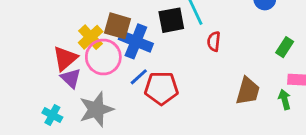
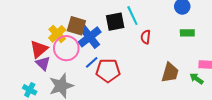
blue cross: (136, 41) -> (90, 37), turned 30
green rectangle: (285, 47) -> (187, 33), moved, turned 56
green arrow: (285, 99) -> (196, 79), turned -40

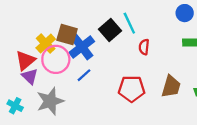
black square: (115, 22) -> (110, 30), turned -30
red pentagon: (108, 71) -> (132, 89), moved

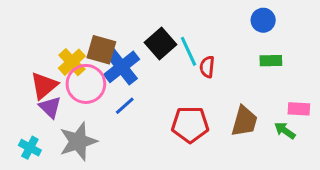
cyan line: (129, 23) -> (188, 51), moved

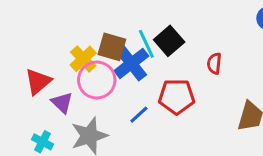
cyan line: (188, 51) -> (146, 44), moved
red triangle: (44, 85) -> (38, 82), moved
blue line: (125, 106) -> (139, 115), moved
red pentagon: (190, 124) -> (177, 97), moved

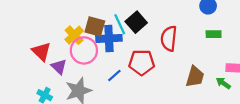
blue cross: (131, 63) -> (109, 38), turned 35
red semicircle: (214, 63) -> (169, 38), size x1.6
red triangle: (38, 82) -> (41, 52), turned -36

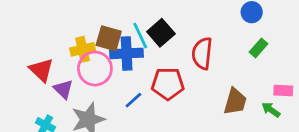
green rectangle: (214, 34) -> (259, 48), turned -48
yellow cross: (74, 35) -> (83, 49), turned 30

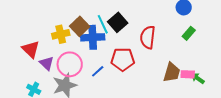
brown square: (109, 38) -> (80, 26), turned 30
pink circle: (95, 69) -> (70, 64), moved
pink rectangle: (283, 91) -> (188, 74), moved

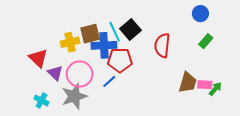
brown square: (80, 26) -> (90, 34), turned 30
red pentagon: (123, 59) -> (120, 60), moved
green arrow: (198, 78) -> (215, 89), turned 96

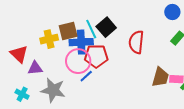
purple triangle: (55, 73) -> (35, 68), turned -49
pink circle: (80, 74) -> (78, 61), moved
gray star: (74, 96) -> (53, 90), turned 30

